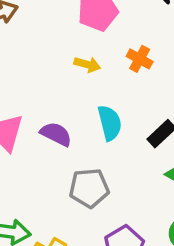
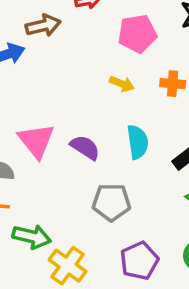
orange cross: (140, 59) -> (173, 84), turned -30

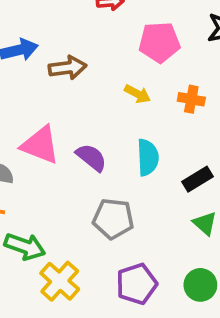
brown arrow: (43, 26) -> (68, 68), moved
pink triangle: (36, 141) -> (40, 145), turned -36

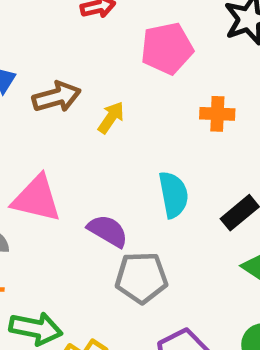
yellow arrow: (137, 94) -> (111, 117), moved, turned -75
purple semicircle: (91, 157) -> (108, 231), moved

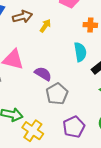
cyan semicircle: (173, 195) -> (80, 52), moved
gray pentagon: (141, 278) -> (57, 94), turned -30

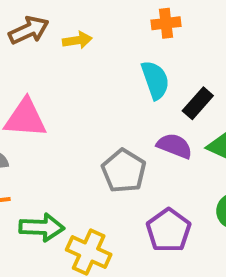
yellow arrow: (45, 26) -> (77, 40), turned 56
purple semicircle: (43, 74) -> (175, 146), moved

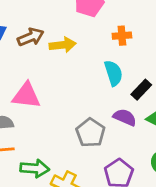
yellow arrow: (77, 40) -> (63, 45), size x1.4

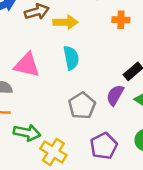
cyan semicircle: (113, 73) -> (71, 58), moved
purple semicircle: (125, 117) -> (115, 95), turned -90

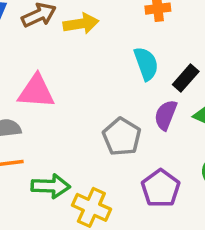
cyan semicircle: (71, 58) -> (146, 64), moved

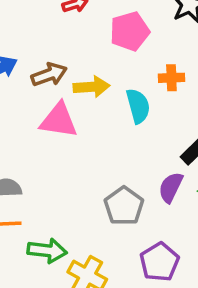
cyan semicircle: (146, 64) -> (138, 106), moved
pink triangle: (36, 91) -> (59, 120), moved

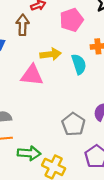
brown arrow: (49, 75) -> (23, 25), moved, turned -66

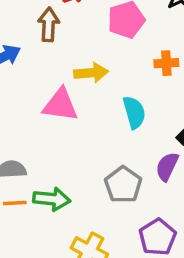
cyan semicircle: (79, 64) -> (134, 112), moved
green arrow: (29, 153) -> (52, 199), moved

